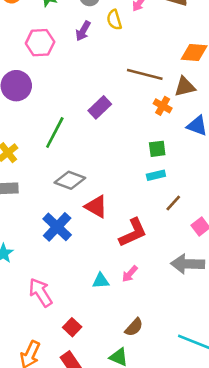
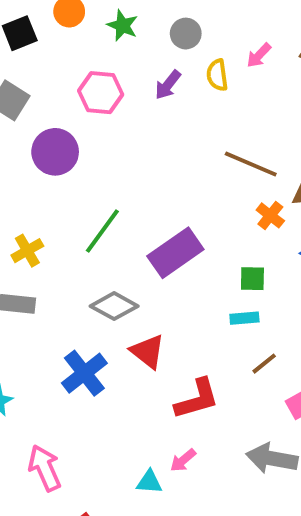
purple rectangle: (100, 107) -> (175, 253), moved, size x1.5
cyan triangle: (101, 281) -> (149, 482), moved

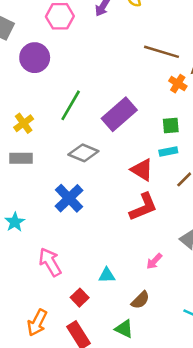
red triangle: (148, 352) -> (142, 170), moved
pink arrow: (183, 460) -> (154, 261), moved
cyan triangle: (149, 482) -> (107, 275), moved

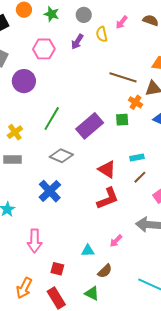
green square: (171, 126) -> (122, 120), moved
cyan rectangle: (168, 152) -> (137, 157), moved
pink arrow: (50, 262) -> (35, 241), turned -150
cyan triangle: (107, 275) -> (88, 251), moved
red square: (80, 298) -> (57, 269), turned -32

